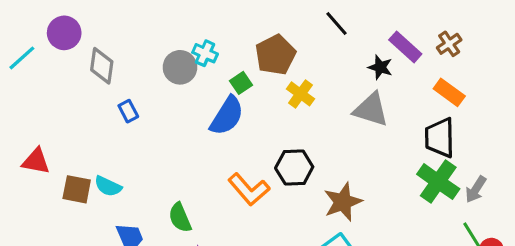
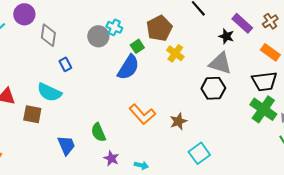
black trapezoid: (440, 138) -> (264, 81), turned -96
black hexagon: (294, 167) -> (213, 88), moved
cyan semicircle: (108, 186) -> (49, 92), moved, size x1.4
brown star: (343, 202) -> (178, 121), moved, size x0.7

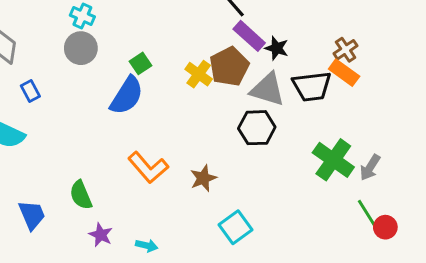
brown cross: (270, 21) -> (346, 50), moved
purple rectangle: (242, 23) -> (249, 36), moved
cyan cross: (114, 27) -> (82, 16), moved
brown pentagon: (159, 28) -> (229, 66), moved
black trapezoid: (264, 81) -> (312, 86), moved

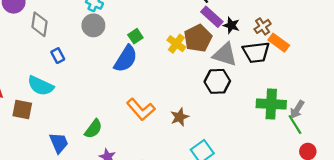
brown cross: (346, 50) -> (263, 26), moved
green cross: (333, 160) -> (271, 104), turned -32
green semicircle: (81, 195) -> (93, 129), turned -120
green line: (367, 213) -> (295, 125), moved

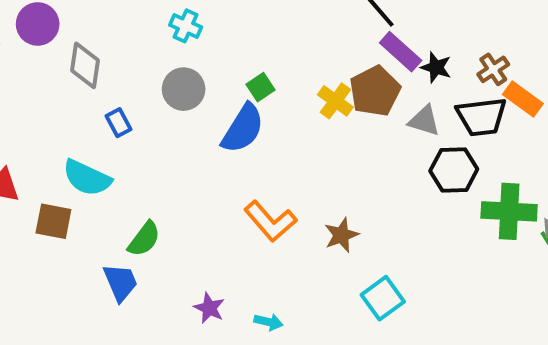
gray circle: (93, 25) -> (184, 89), moved
gray triangle: (225, 54) -> (424, 121), size x0.7
black hexagon: (217, 81) -> (454, 170), moved
green semicircle: (93, 129) -> (144, 239), moved

